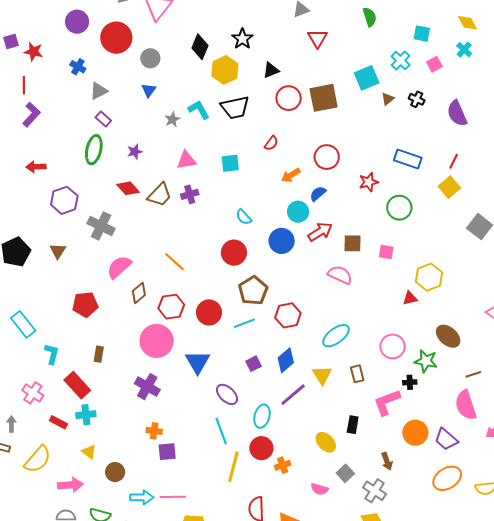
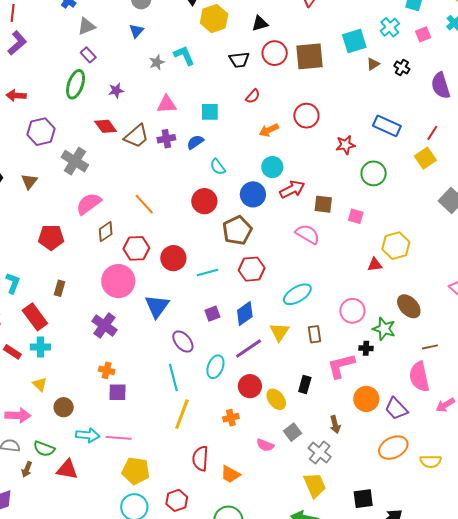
black trapezoid: (235, 107) -> (239, 60), moved, size x0.7
blue semicircle: (318, 194) -> (195, 142), moved
brown pentagon: (253, 291) -> (237, 230), moved
red circle: (261, 448) -> (250, 386), moved

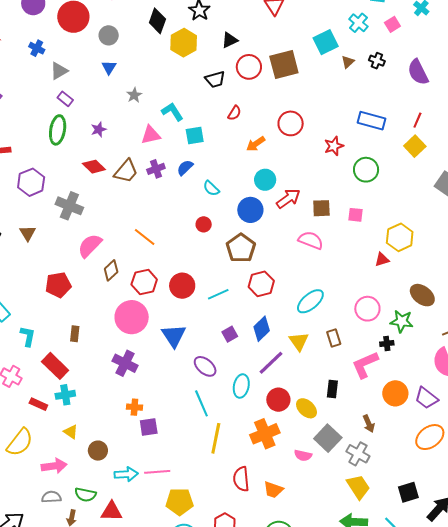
cyan L-shape: (184, 55) -> (172, 112), moved
red circle: (204, 201) -> (204, 224), size x0.6
orange cross: (231, 418) -> (265, 434), size x1.8
gray square: (292, 432) -> (328, 438), size x1.5

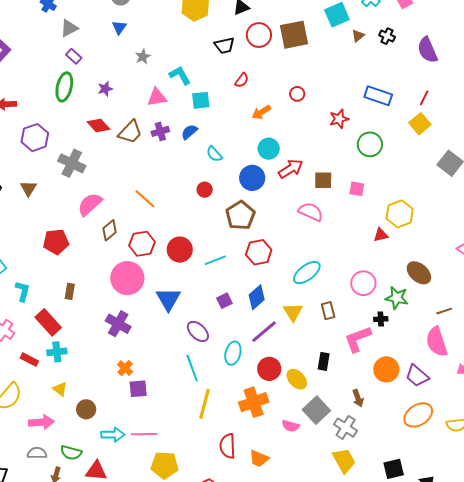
red circle: (291, 123) -> (297, 94), size x0.6
orange cross: (134, 407) -> (125, 368), turned 35

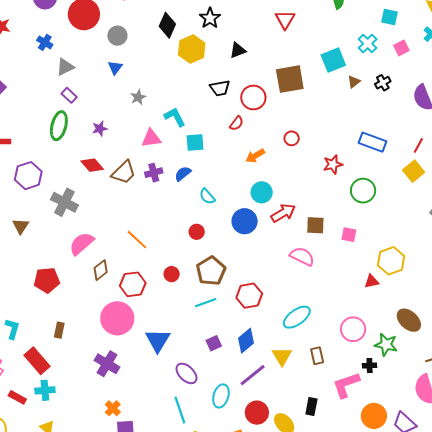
red circle: (259, 35) -> (253, 97), moved
black cross: (387, 36) -> (383, 83), turned 35
brown pentagon: (240, 215) -> (211, 271), moved
red circle: (180, 250) -> (172, 274), moved, size x0.6

